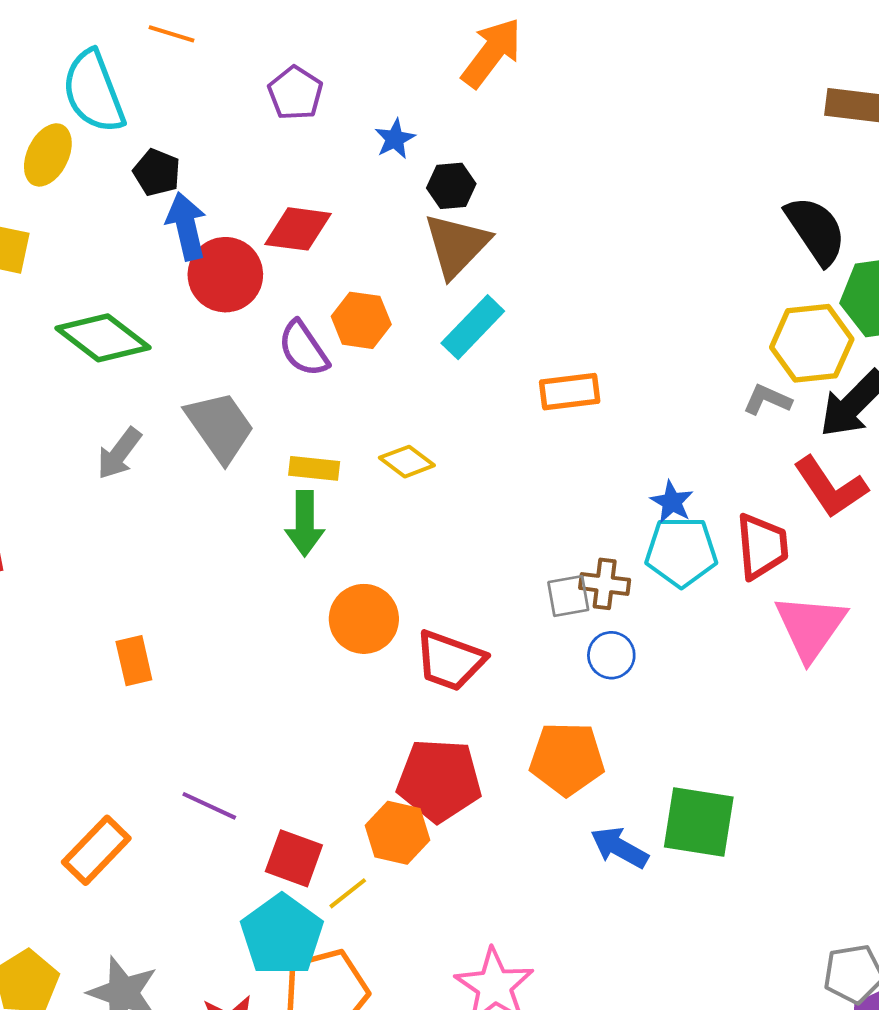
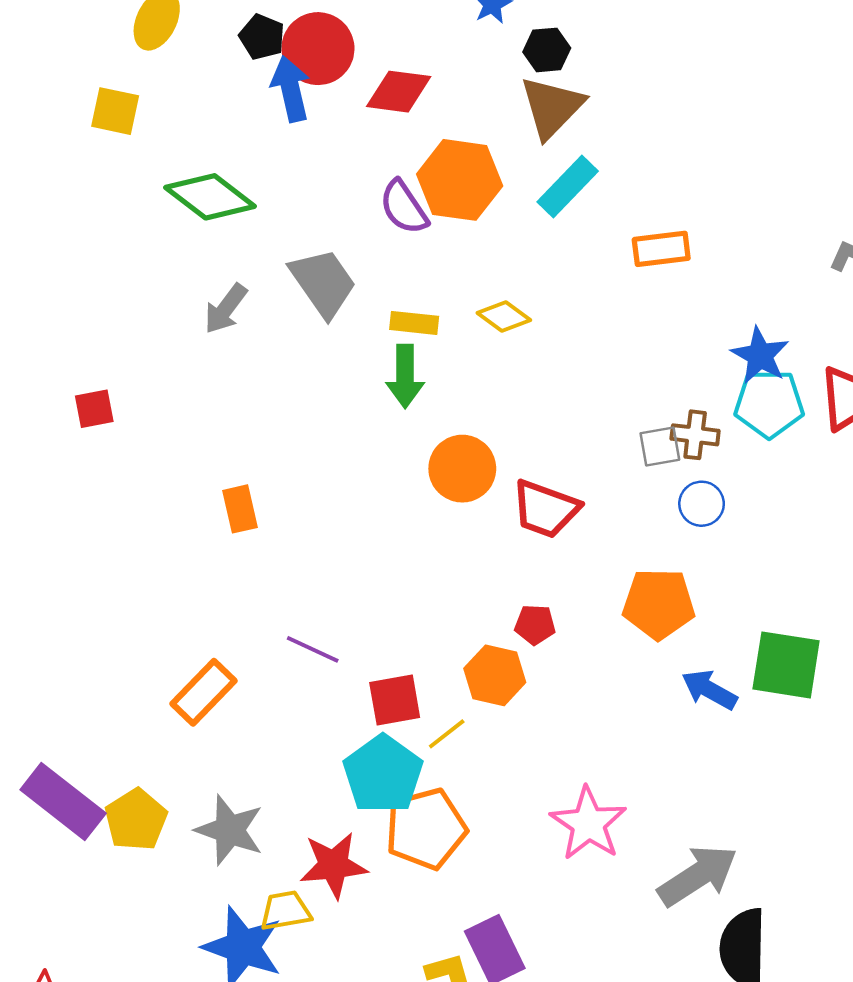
red circle: (225, 275) -> (318, 49), moved
orange hexagon: (361, 320) -> (460, 180), size x1.5
blue star: (672, 502) -> (760, 355), size x1.4
red pentagon: (439, 780) -> (535, 625), size x0.5
red square: (294, 858) -> (395, 700), turned -30

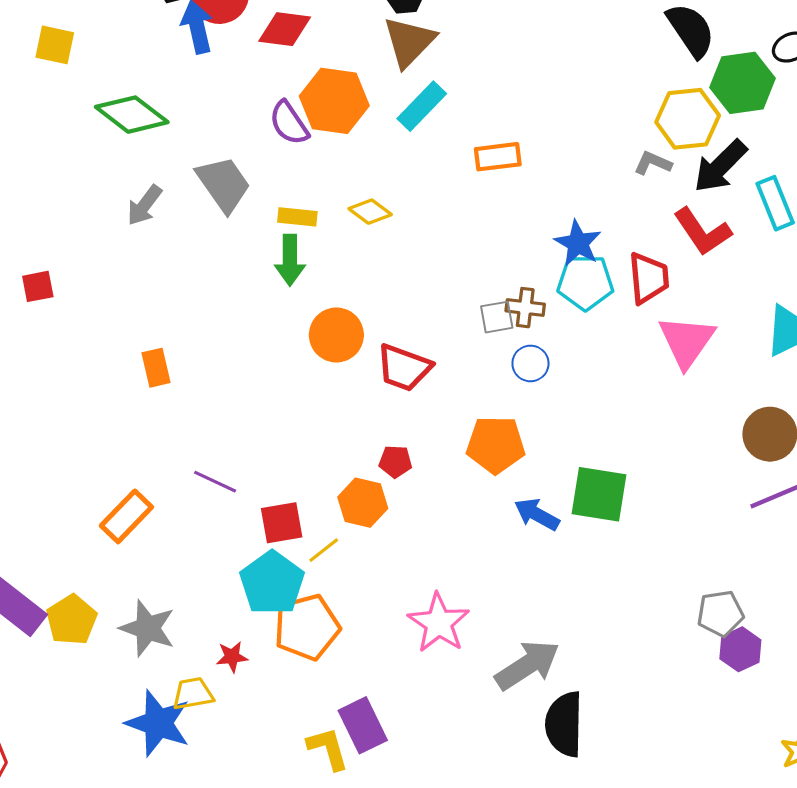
red star: (334, 865) -> (232, 657), size x0.6

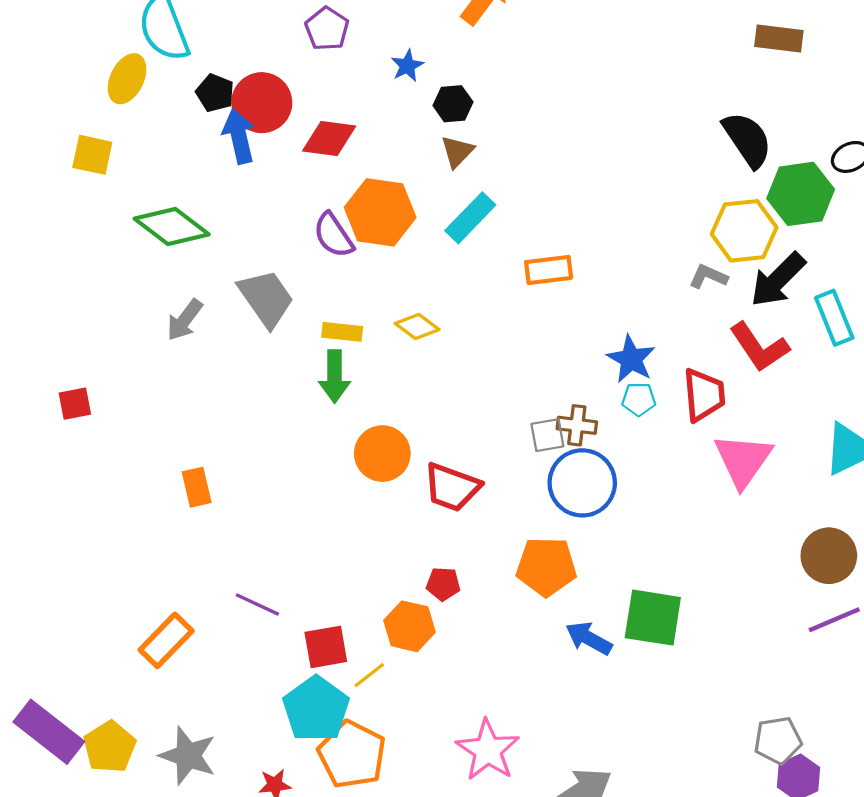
brown triangle: (409, 42) -> (457, 152), size x0.6
cyan pentagon: (585, 282) -> (639, 399), size x0.6
blue circle: (530, 363) -> (582, 483), size x1.8
orange pentagon: (307, 627) -> (352, 754), turned -30

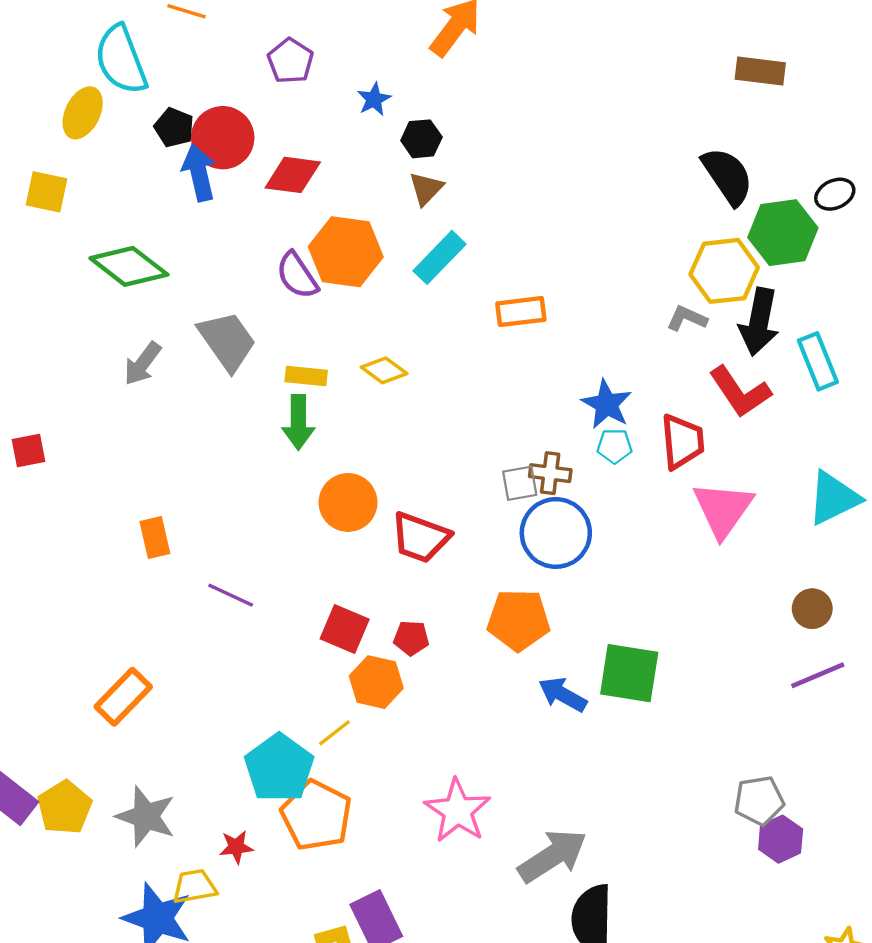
black arrow: (778, 280) -> (759, 322), turned -34
brown circle: (829, 556) -> (812, 609), size x0.7
purple line: (257, 605) -> (231, 595), moved
red square: (326, 647) -> (345, 629), moved, turned 33

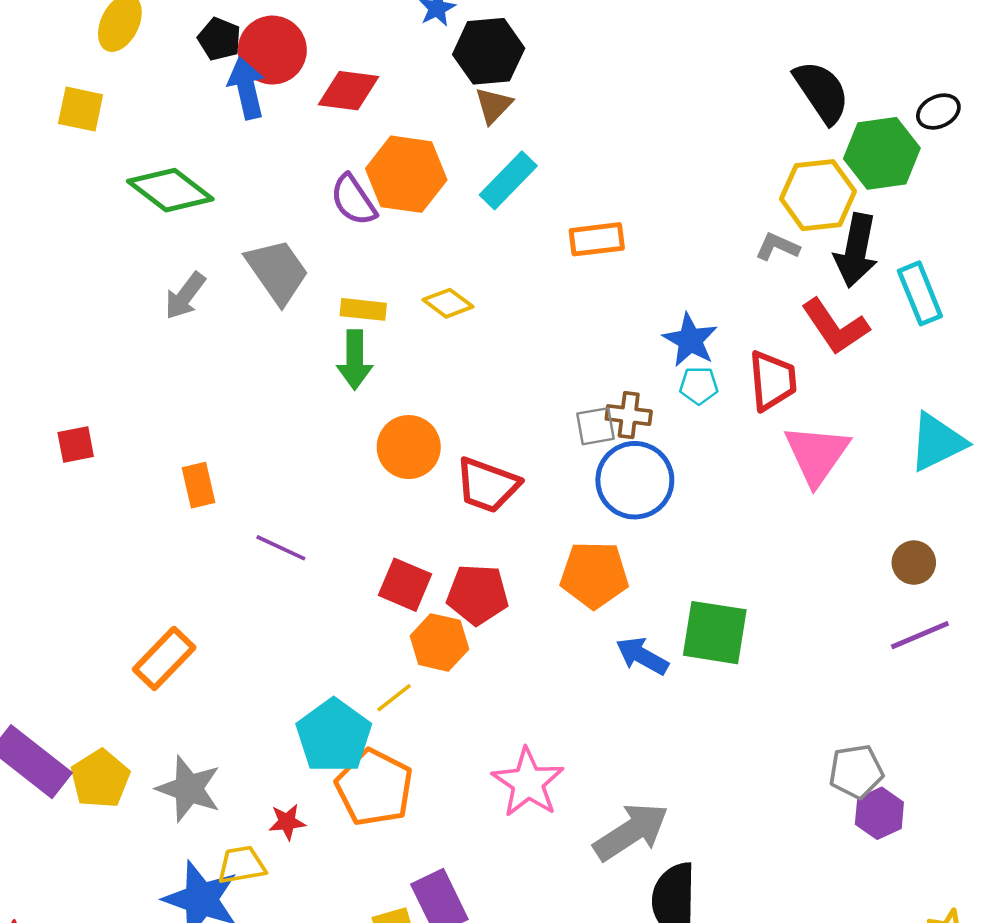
black hexagon: (421, 139) -> (489, 51), size x1.6
red square: (28, 451) -> (76, 445), moved
red pentagon: (411, 638) -> (478, 595), size x1.6

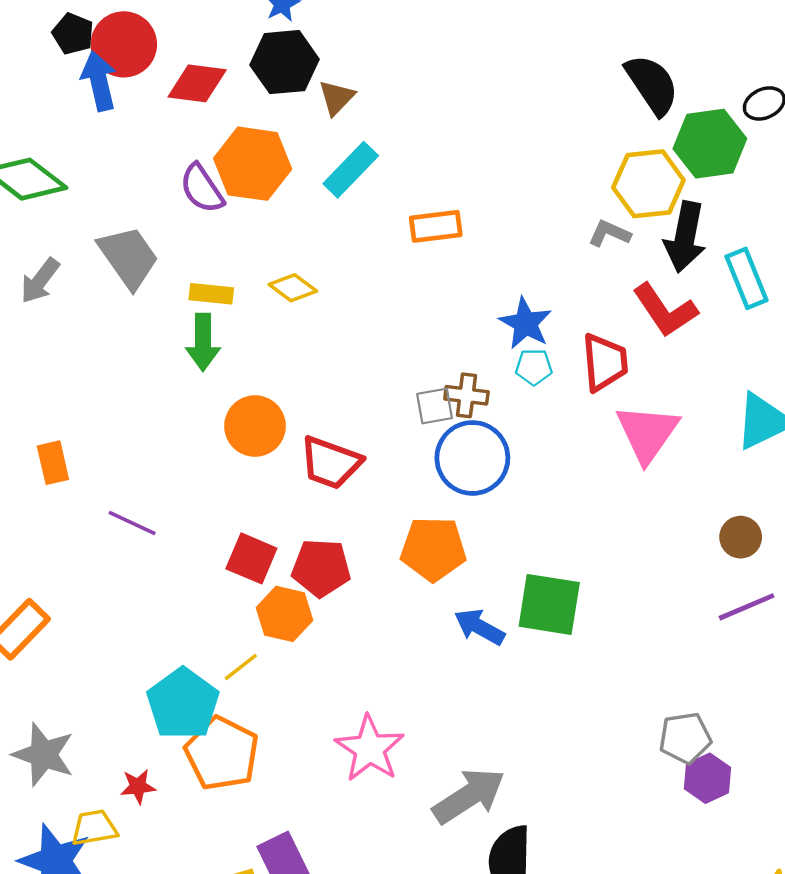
black hexagon: (489, 51) -> (285, 62), moved

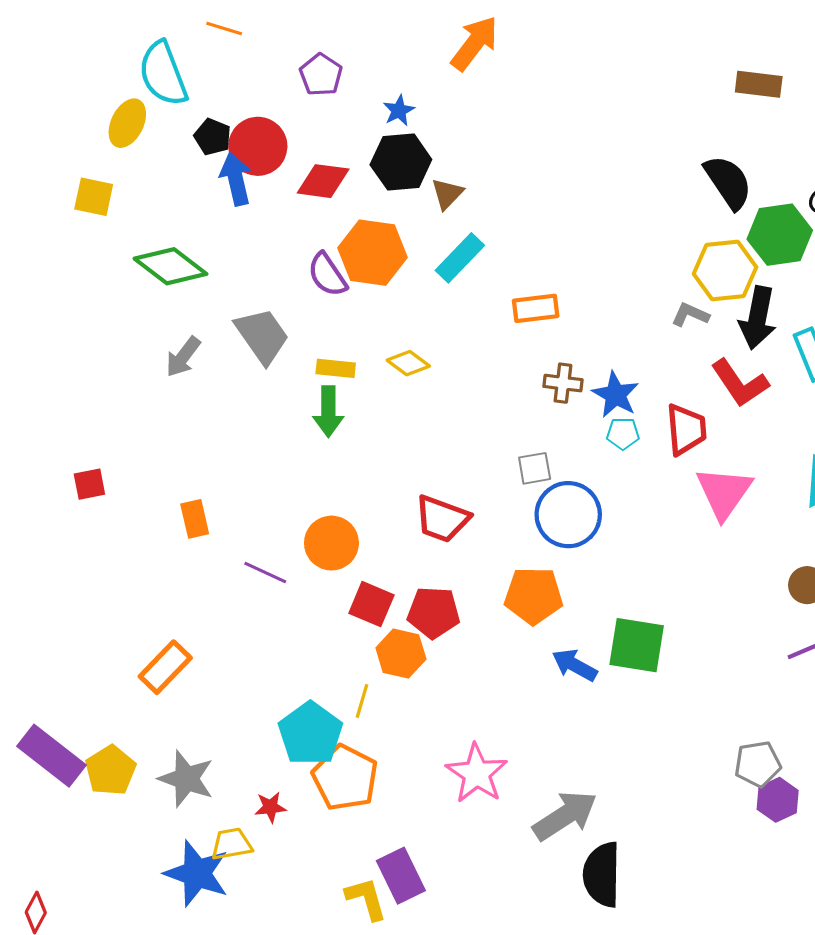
brown cross: (466, 395) -> (563, 383), moved
orange circle: (255, 426) -> (331, 543), moved
yellow line: (241, 667) -> (362, 701), turned -36

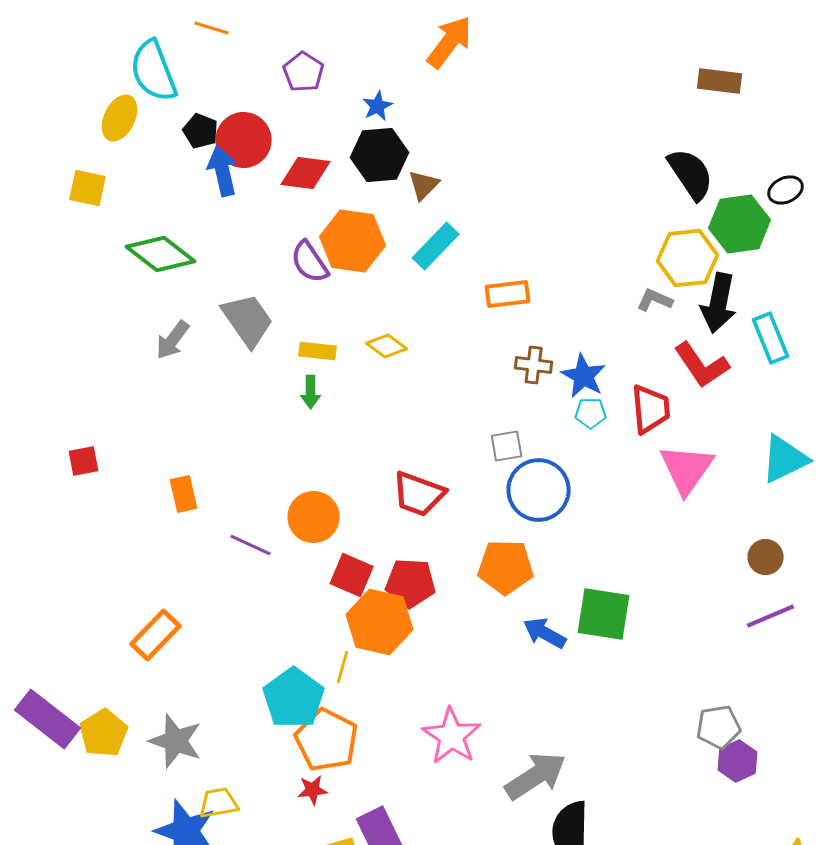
green arrow: (328, 411) -> (311, 392), size x0.7
orange hexagon: (401, 654) -> (380, 622), size x1.4
red star: (270, 807) -> (313, 790), moved

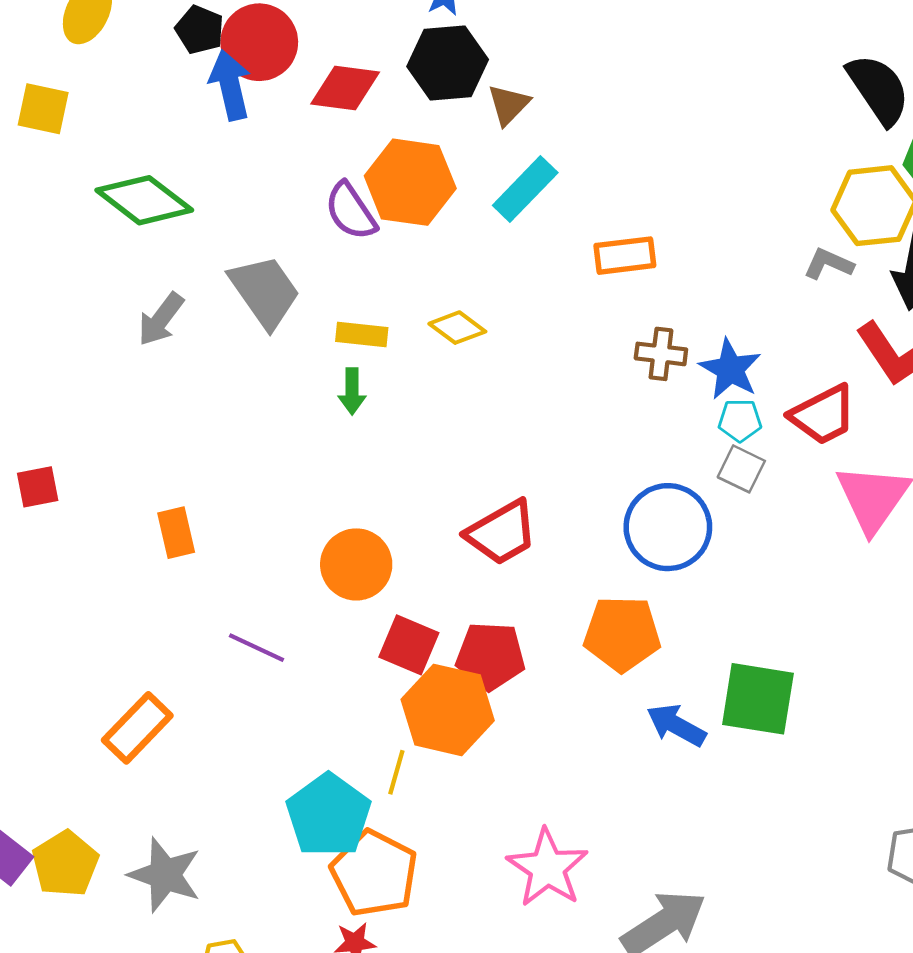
red trapezoid: (651, 409) -> (823, 415), turned 68
gray square: (507, 446) -> (741, 469), moved, turned 36
red trapezoid: (419, 494) -> (502, 533), turned -50
purple line: (251, 545) -> (256, 648), moved

